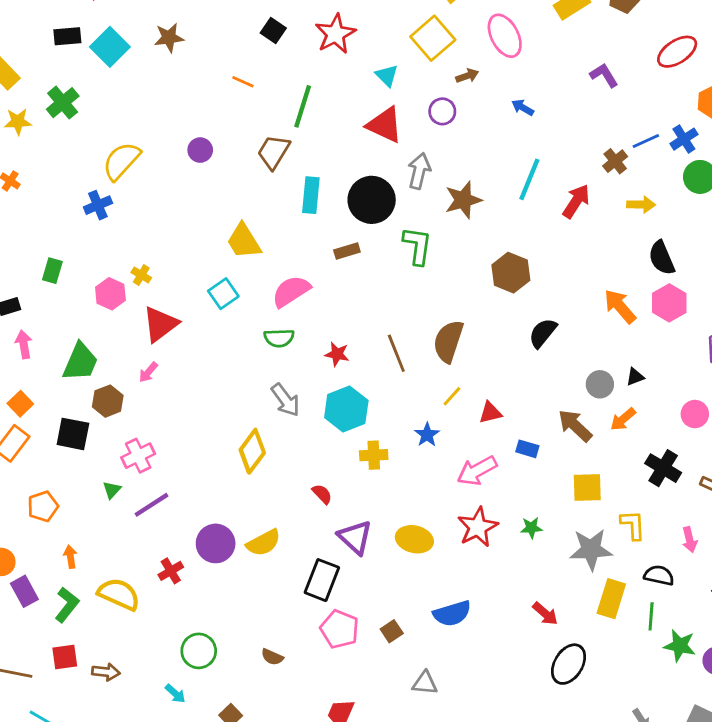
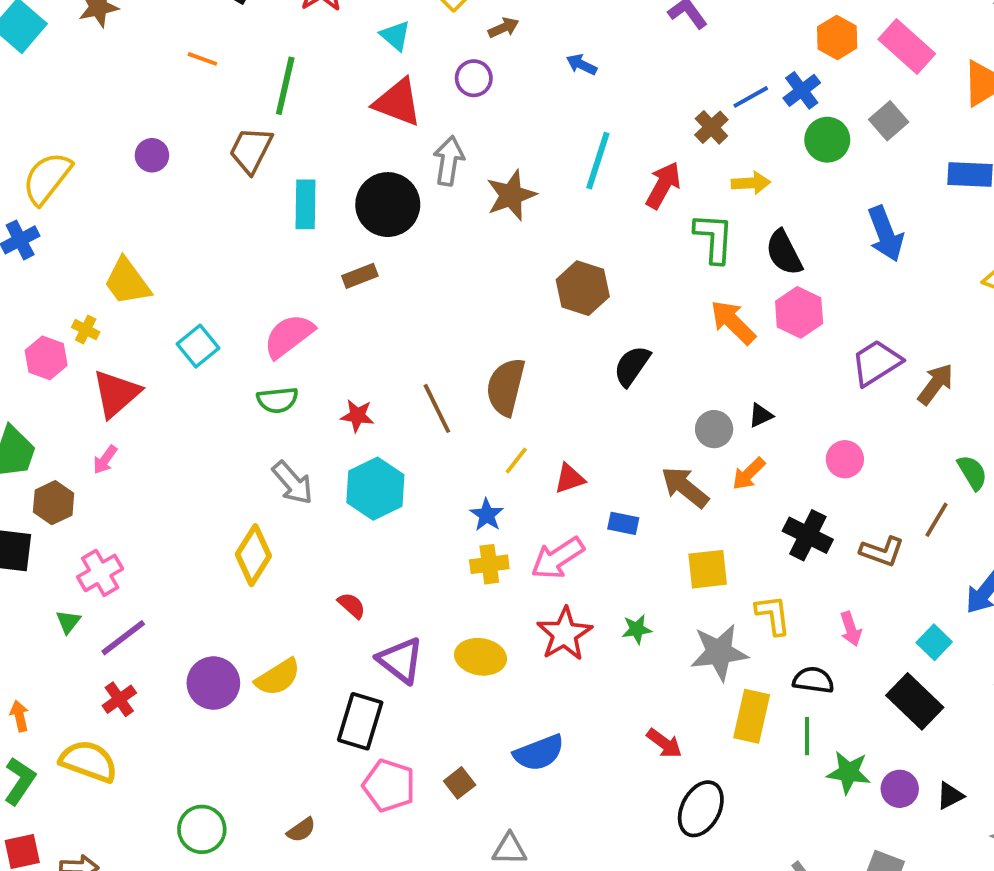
yellow trapezoid: (244, 241) -> (127, 282), moved
green L-shape: (417, 246) -> (714, 238), moved
yellow cross: (374, 455) -> (489, 564), moved
red cross: (171, 571) -> (119, 699), moved
brown semicircle: (272, 657) -> (301, 830), turned -55

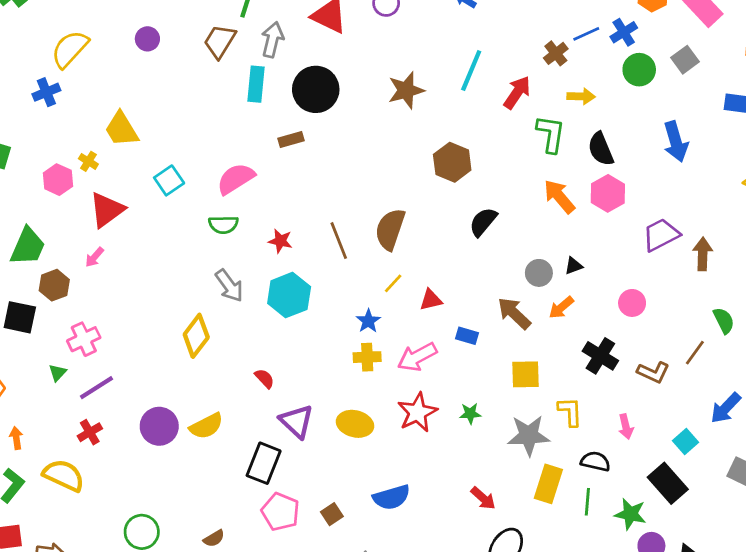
gray arrow: (449, 161) -> (272, 40), moved
brown arrow: (936, 384) -> (703, 254), turned -40
green star: (849, 772) -> (630, 514), moved

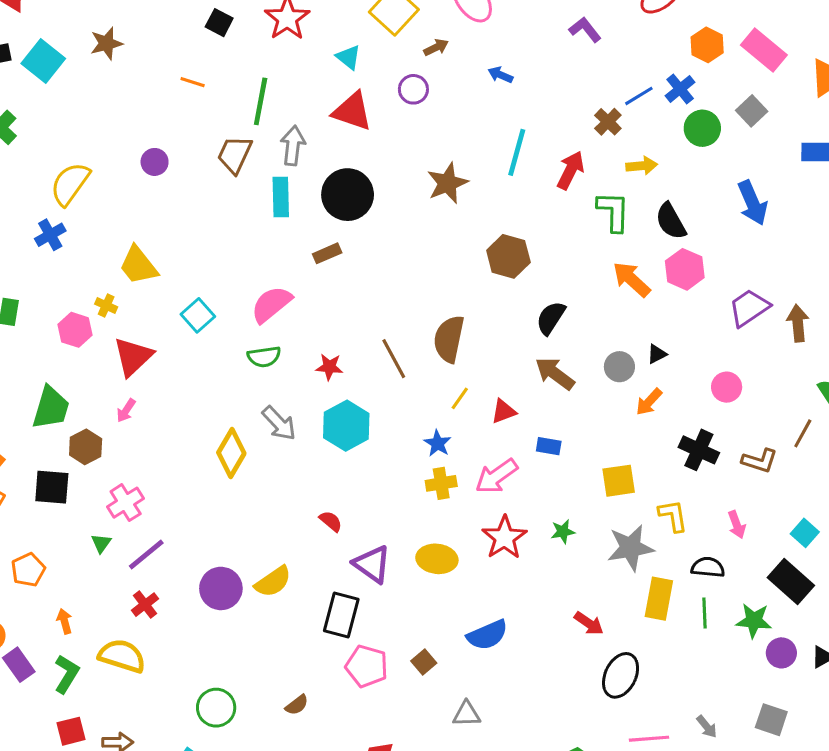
brown arrow: (514, 313) -> (555, 374), moved
yellow diamond: (196, 336) -> (231, 453), moved

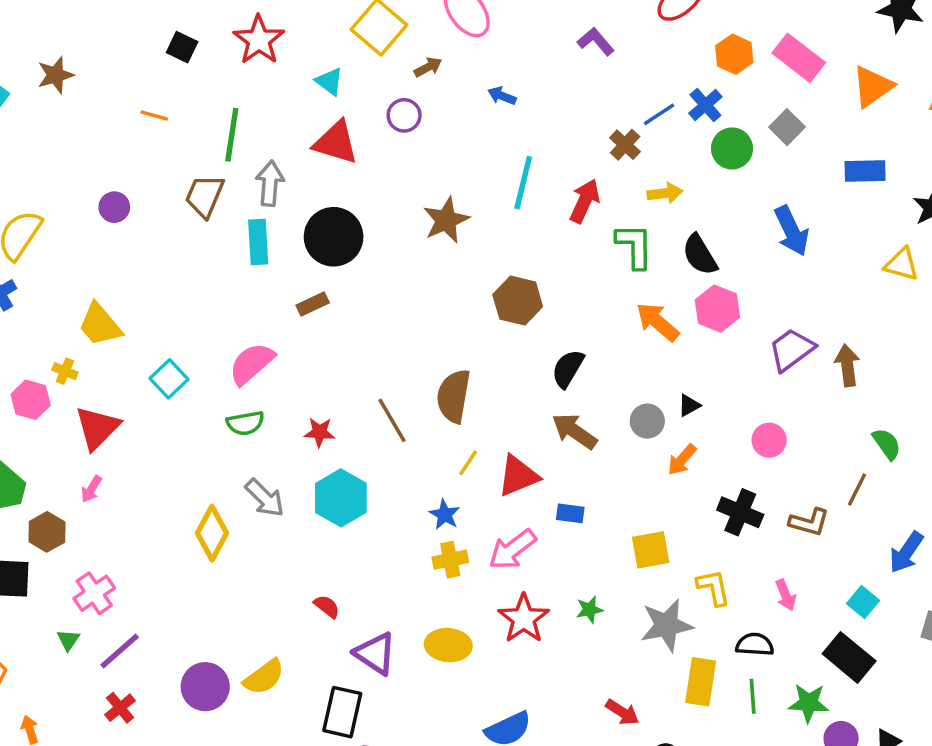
red triangle: (504, 411) -> (518, 476), size x1.5

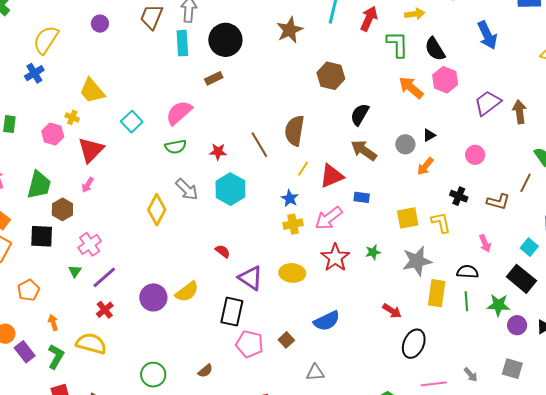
black cross: (740, 512) -> (459, 196), size x0.7
yellow L-shape: (714, 587) -> (441, 222), moved

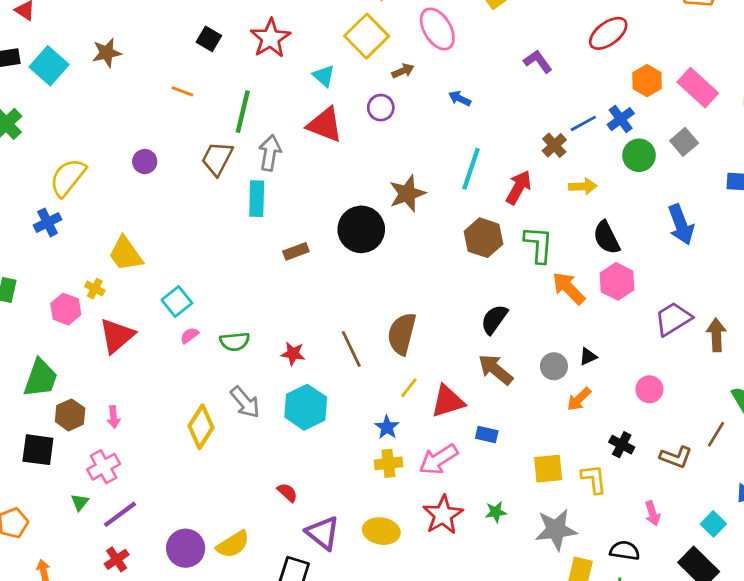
black circle: (225, 40) -> (361, 229), moved
green L-shape: (398, 44) -> (539, 244), moved
brown hexagon: (331, 76) -> (483, 238), moved
pink semicircle: (179, 113) -> (189, 335), moved, size x0.5
pink arrow: (88, 185) -> (114, 417), moved, turned -42

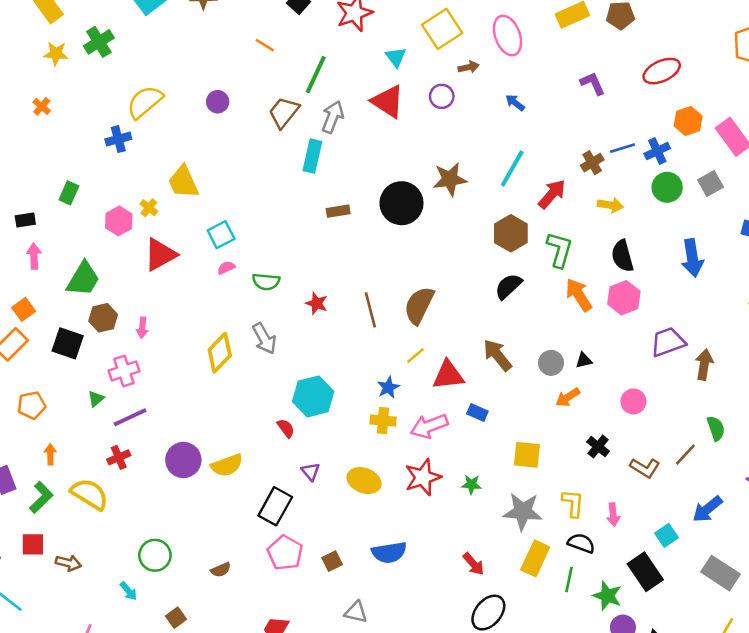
black semicircle: (494, 319) -> (508, 286), moved
cyan hexagon: (306, 407) -> (313, 396), moved
yellow L-shape: (594, 479) -> (573, 503), moved
purple triangle: (323, 533) -> (311, 471), size x0.6

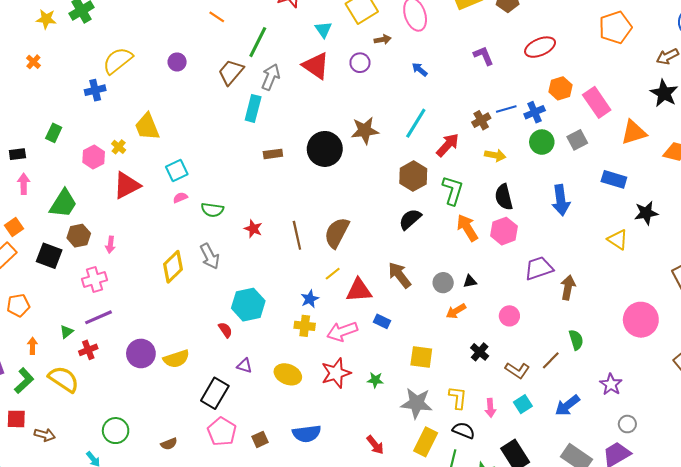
green triangle: (96, 399) -> (67, 332), moved
purple triangle: (311, 471) -> (244, 366), turned -35
cyan square: (667, 535) -> (523, 404), moved

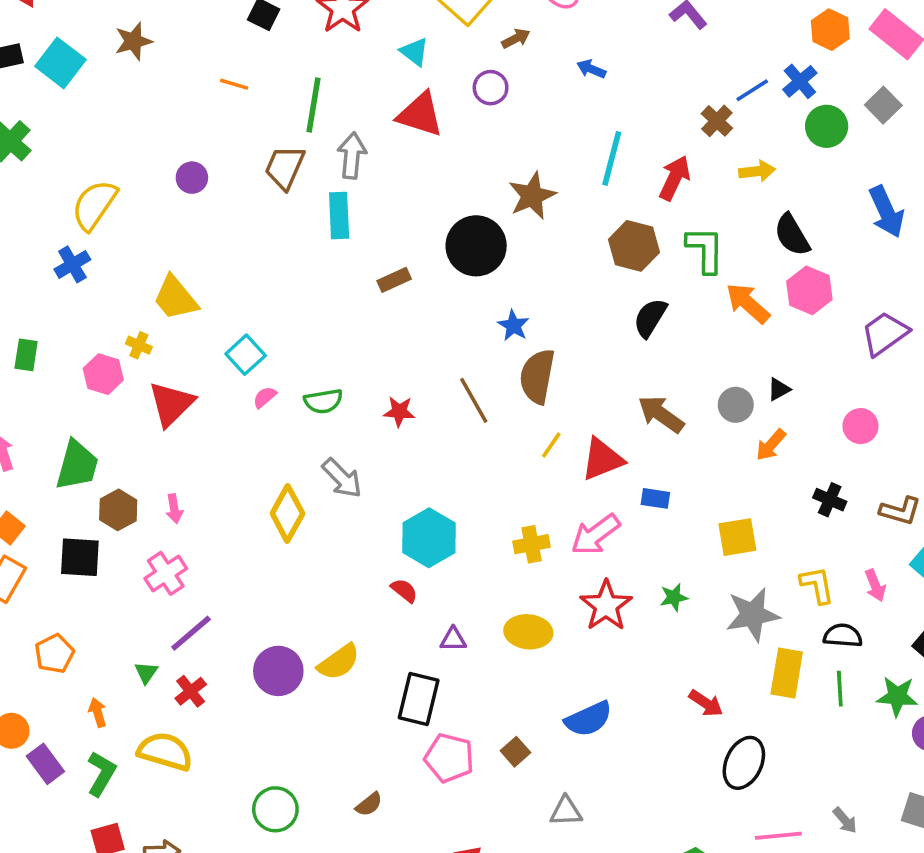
blue star: (310, 299) -> (513, 326), moved

